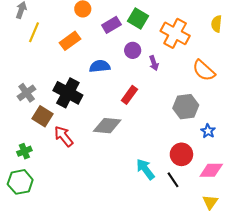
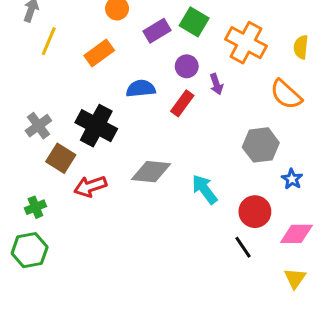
yellow semicircle: (216, 24) -> (301, 47), moved
red rectangle: (129, 95) -> (182, 103), moved
red arrow: (64, 136) -> (90, 186), turned -70
cyan arrow: (145, 169) -> (204, 189), moved

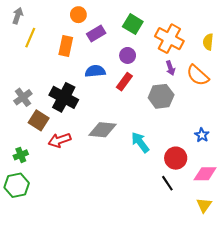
purple rectangle: (157, 31) -> (96, 33), moved
orange rectangle: (99, 53) -> (66, 46), turned -42
purple arrow: (216, 84) -> (170, 68), moved
gray hexagon: (261, 145) -> (161, 96), moved

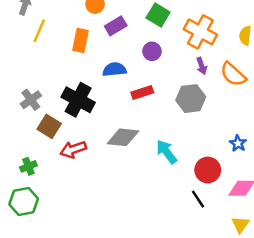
red rectangle: (124, 82) -> (142, 92), moved, turned 36

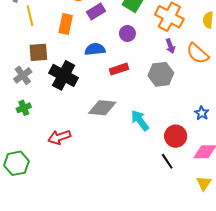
yellow line: (39, 31) -> (30, 16), turned -36
brown square: (49, 126) -> (38, 52), moved, turned -36
red arrow: (73, 149) -> (59, 137), moved
green cross: (28, 166) -> (24, 108), moved

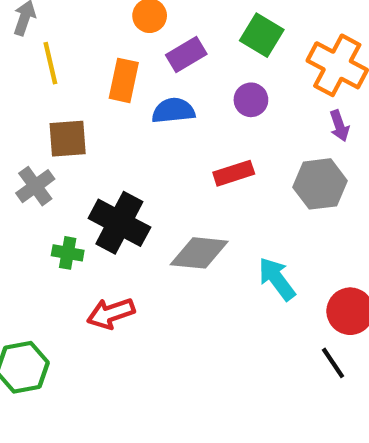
blue semicircle: (95, 49) -> (173, 111), moved
black cross: (64, 75) -> (119, 223), moved
green cross: (24, 108) -> (68, 253), moved, turned 32

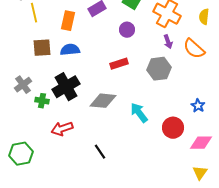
blue semicircle: (173, 111) -> (70, 50), moved
gray cross: (35, 186) -> (23, 85), moved
black cross: (119, 223) -> (66, 87), turned 32
black line: (333, 363) -> (100, 152), moved

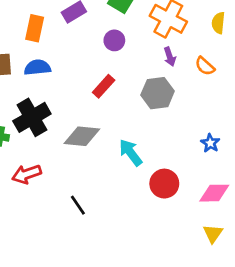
orange semicircle: (194, 49) -> (205, 66), size x0.7
red rectangle: (119, 64) -> (104, 86), turned -30
red circle: (173, 128) -> (164, 184), moved

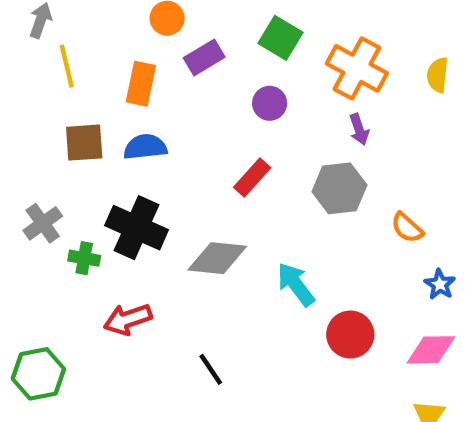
orange semicircle: (205, 66) -> (407, 228), moved
black cross: (32, 117) -> (137, 228), turned -36
blue star: (210, 143) -> (440, 284), moved

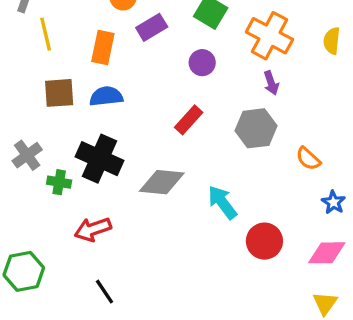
black line: (211, 369) -> (105, 292), moved

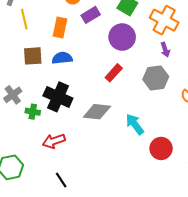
purple circle: (202, 63) -> (122, 37), size x1.6

